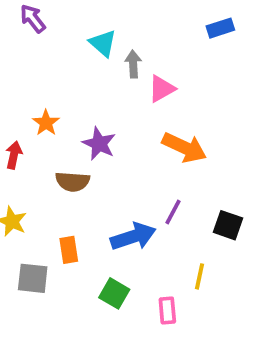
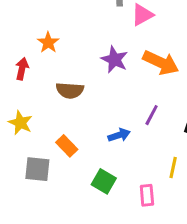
purple star: (99, 144) -> (115, 60), moved
blue arrow: (133, 237) -> (119, 135), size x0.6
orange rectangle: (69, 250) -> (67, 146), turned -35

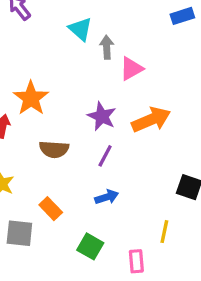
orange star: (48, 43) -> (31, 98), size x1.5
orange arrow: (161, 63) -> (151, 120), turned -48
purple line: (152, 115) -> (105, 156), moved

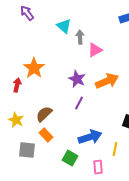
brown semicircle: (54, 149) -> (44, 114), moved, turned 132
blue arrow: (107, 197) -> (90, 137), moved, size x1.6

